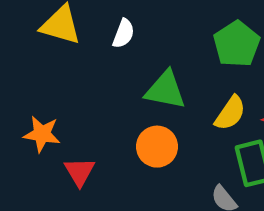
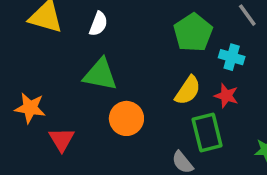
green triangle: (165, 90) -> (100, 75), moved

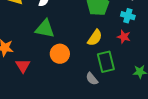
cyan cross: (232, 57) -> (128, 16), moved
red star: (226, 96) -> (124, 37), moved

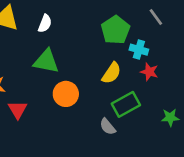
cyan cross: (128, 16) -> (139, 50), moved
green rectangle: (106, 62) -> (126, 104), turned 75

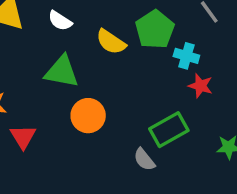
white semicircle: (45, 23) -> (60, 21), turned 102
yellow semicircle: (111, 73) -> (111, 42), moved, turned 90

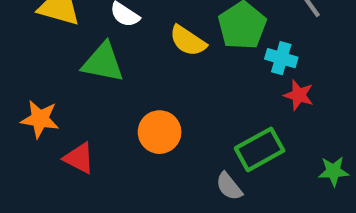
green triangle: (62, 72) -> (103, 62), moved
red triangle: (23, 137) -> (79, 158), turned -32

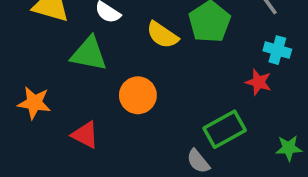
cyan cross: (281, 58) -> (277, 50), moved
orange circle: (160, 132) -> (138, 95), moved
red triangle: (79, 158) -> (85, 135), moved

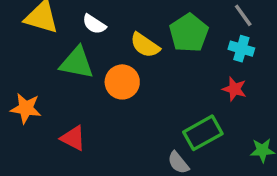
cyan cross: (277, 50) -> (241, 49), moved
orange circle: (138, 95) -> (122, 82), moved

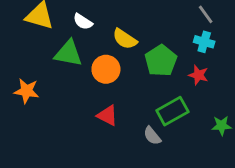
green pentagon: (189, 33) -> (161, 61), moved
red triangle: (73, 138) -> (107, 115), moved

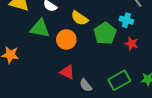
cyan cross: (204, 42) -> (126, 20), moved
green rectangle: (172, 111) -> (119, 80), moved
gray semicircle: (152, 136) -> (86, 85), moved

